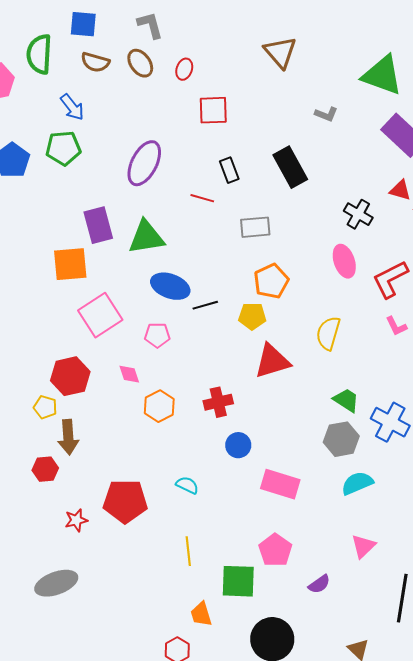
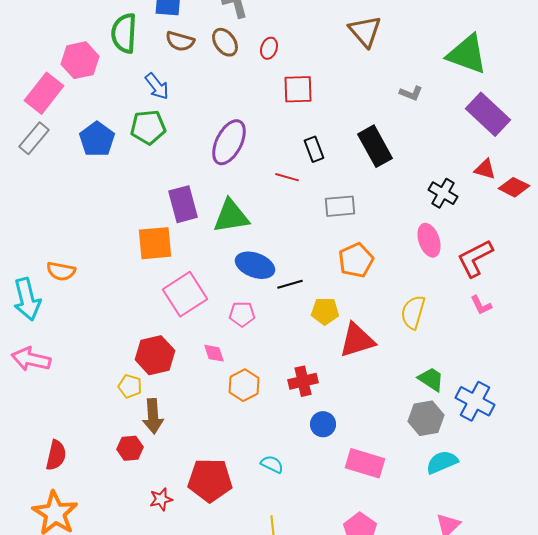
yellow pentagon: (252, 316) -> (325, 311), moved

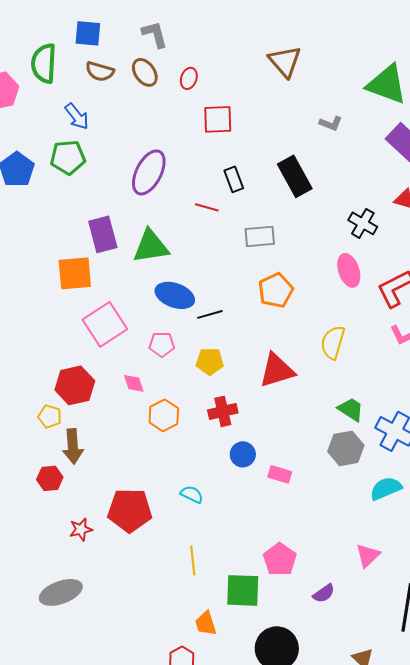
yellow pentagon: (325, 311) -> (210, 361), moved
cyan semicircle: (442, 462) -> (386, 488), moved
pink rectangle: (365, 463) -> (280, 474), moved, size x0.6

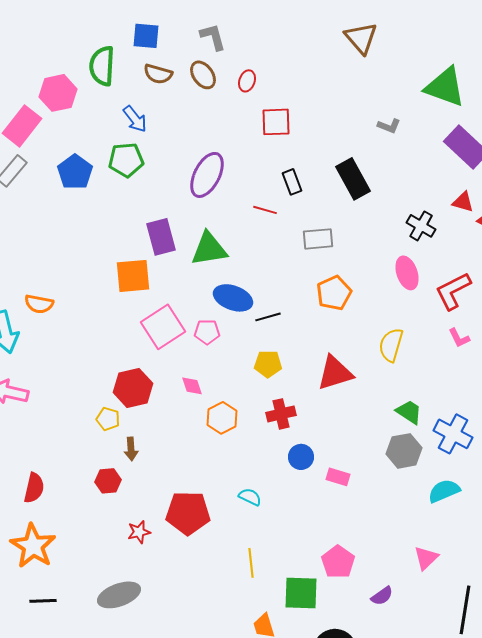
brown triangle: (285, 61) -> (361, 38), moved
pink pentagon: (162, 344) -> (207, 332), moved
brown arrow: (73, 446) -> (131, 449), size x0.7

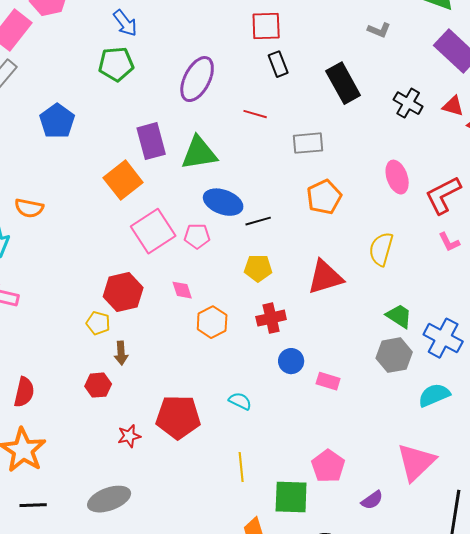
blue pentagon: (75, 172) -> (57, 121), moved
black rectangle: (292, 182) -> (278, 64), moved
black cross: (421, 226) -> (408, 103), moved
orange square: (133, 276) -> (123, 180), turned -33
pink triangle: (426, 558) -> (416, 462), size x1.6

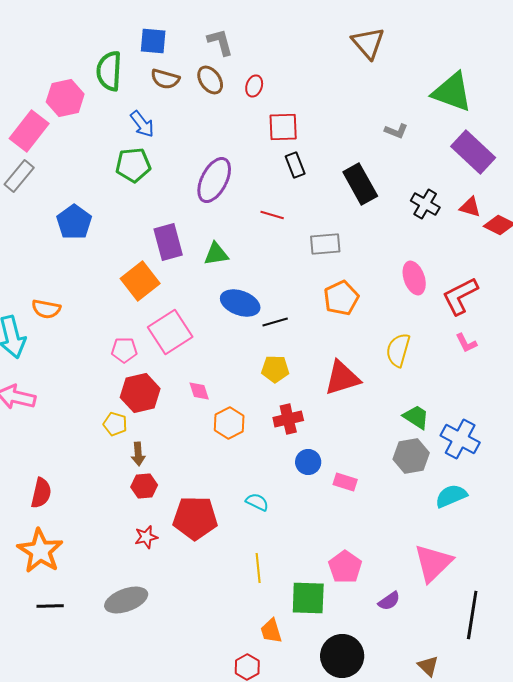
green triangle: (199, 153) -> (216, 254), size x0.7
pink pentagon: (197, 236) -> (124, 350), moved
red hexagon: (98, 385) -> (144, 486), moved

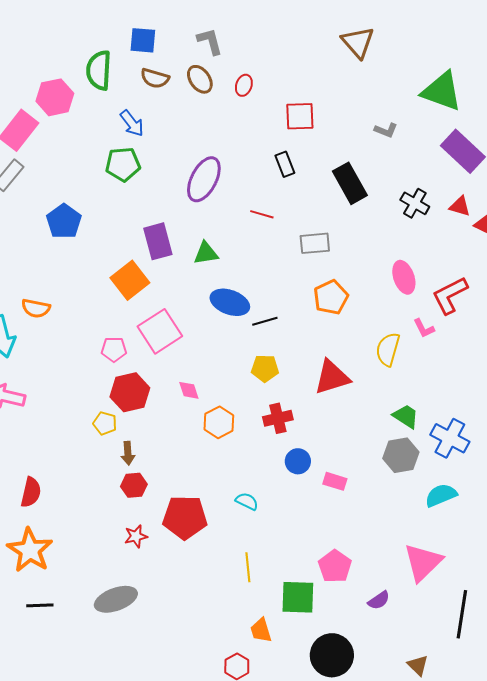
red square: (283, 127) -> (300, 116), moved
pink L-shape: (466, 343) -> (424, 328), moved

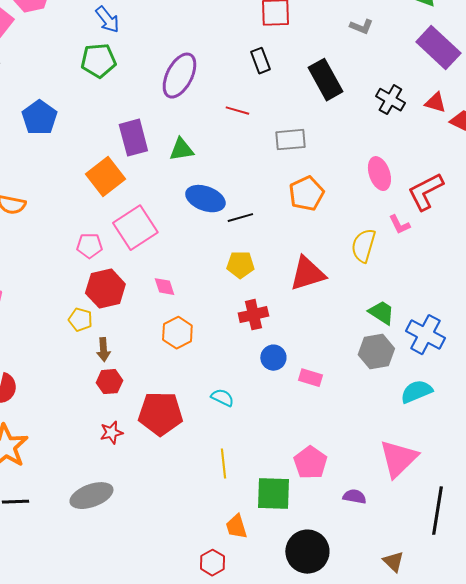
orange hexagon: (219, 422) -> (177, 333), moved
purple semicircle: (379, 600) -> (354, 497), turned -135

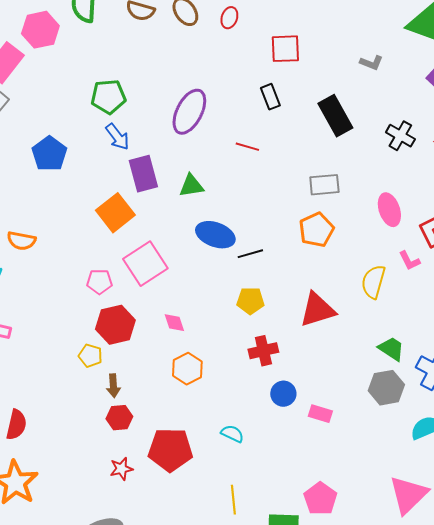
blue arrow: (107, 20) -> (117, 137), moved
gray rectangle: (290, 140) -> (324, 185), moved

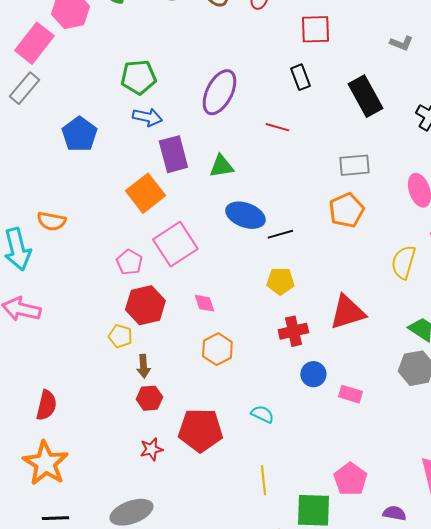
blue arrow: (117, 137) -> (147, 117), turned -40
pink pentagon: (99, 282) -> (129, 262), turned 30
red triangle: (317, 310) -> (347, 312), moved

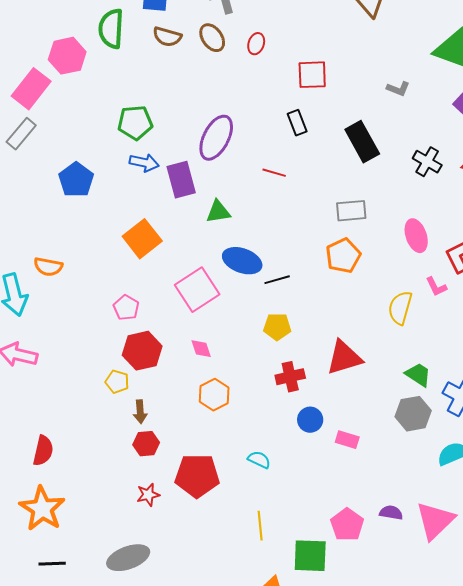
purple rectangle: (173, 154) -> (181, 180), moved
pink square: (175, 244) -> (197, 290), moved
purple semicircle: (394, 513) -> (391, 513), moved

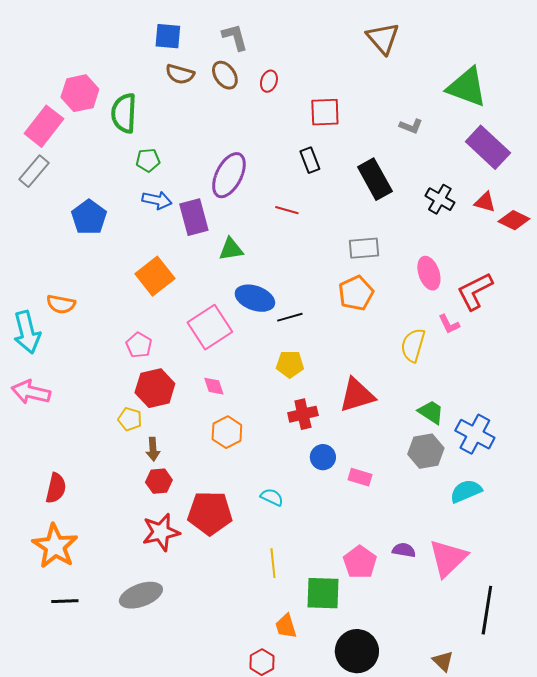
green semicircle: (111, 29) -> (124, 113), moved
green pentagon: (135, 123) -> (148, 160), size x0.7
red star: (148, 495) -> (161, 532), size x1.6

